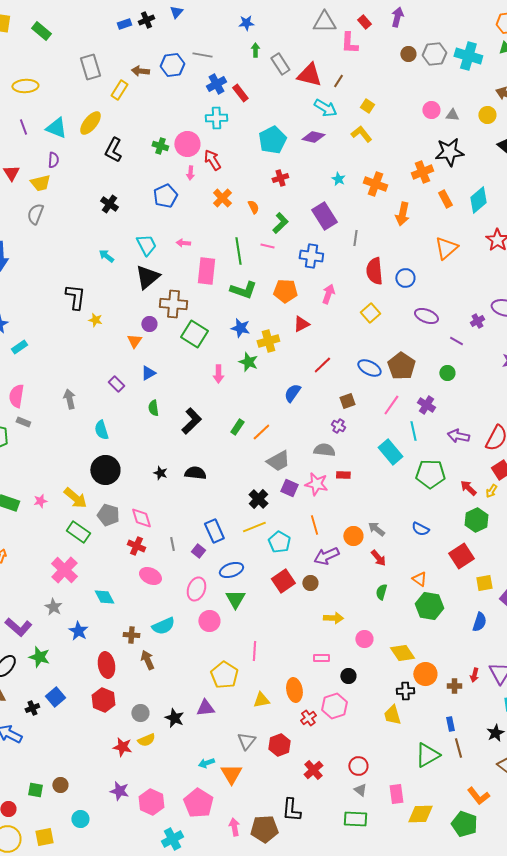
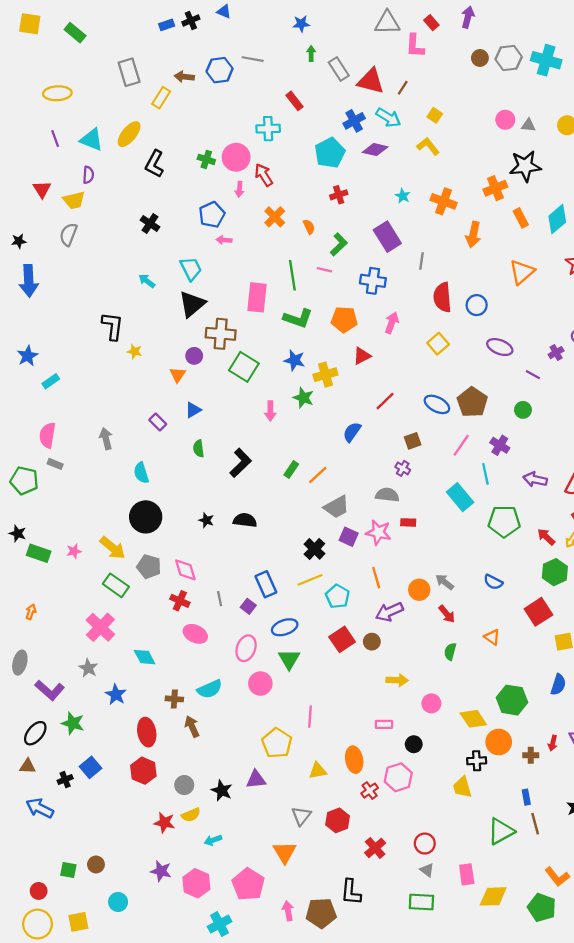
blue triangle: (176, 12) -> (224, 12), turned -48
blue cross: (216, 84) -> (354, 121), moved
pink arrow: (183, 243) -> (224, 240), moved
green hexagon: (429, 606) -> (512, 700), moved
cyan arrow: (206, 763) -> (213, 840), moved

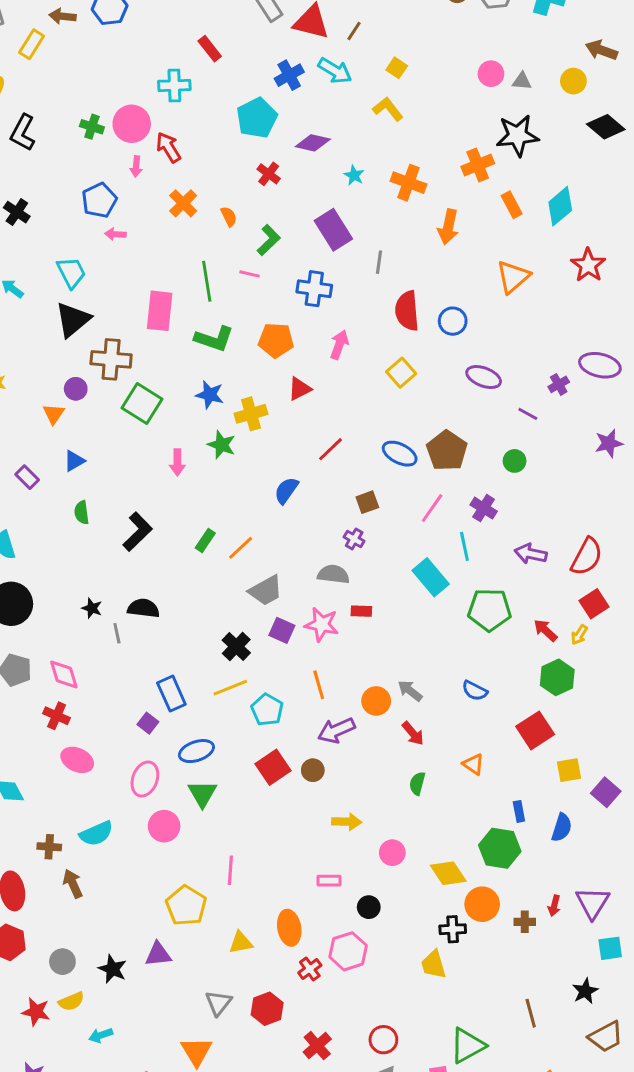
purple diamond: (375, 150) -> (313, 143), moved
red cross: (339, 195) -> (269, 174), turned -35
gray line: (220, 599) -> (117, 633), moved
blue rectangle: (526, 797) -> (519, 811), moved
green triangle: (501, 831) -> (467, 1046), moved

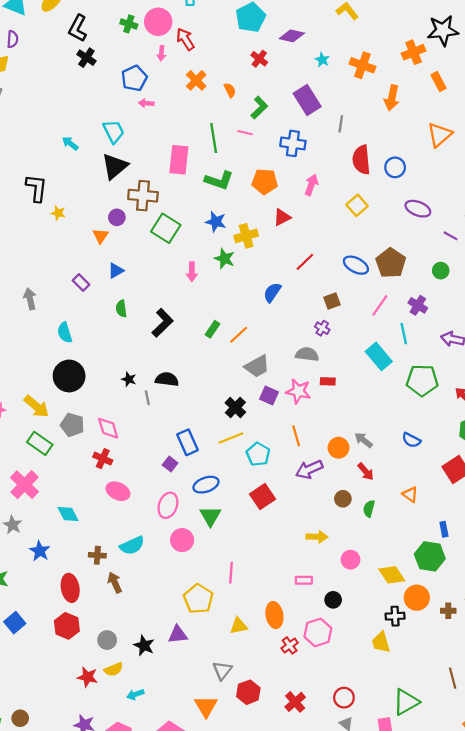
black cross: (17, 212) -> (86, 58), moved
brown circle: (313, 770) -> (343, 499), moved
red hexagon: (267, 1009) -> (248, 692), moved

